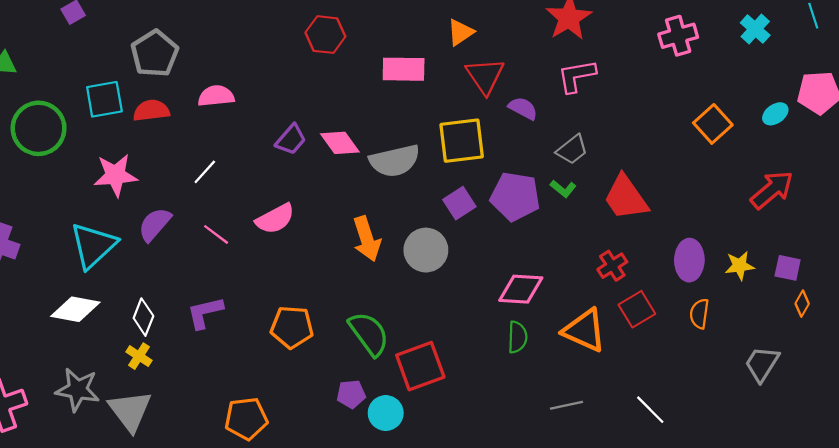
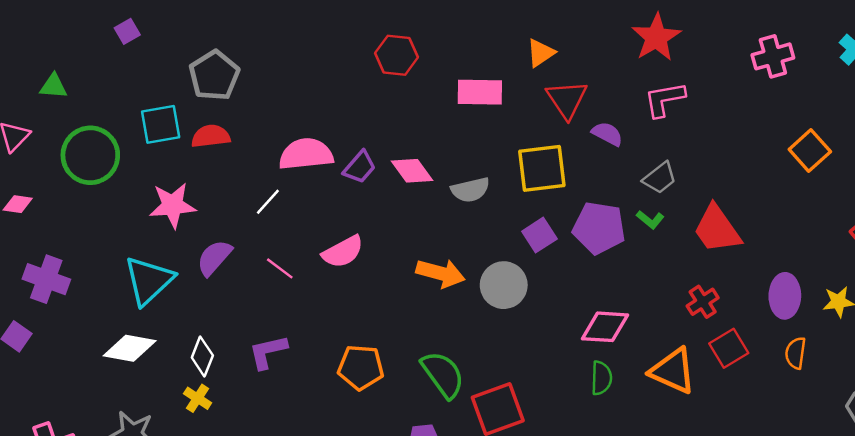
pink semicircle: (216, 96) -> (306, 154), moved, size x1.4
gray semicircle: (395, 161) -> (470, 190), size x0.7
orange arrow: (367, 239) -> (441, 273), turned -57

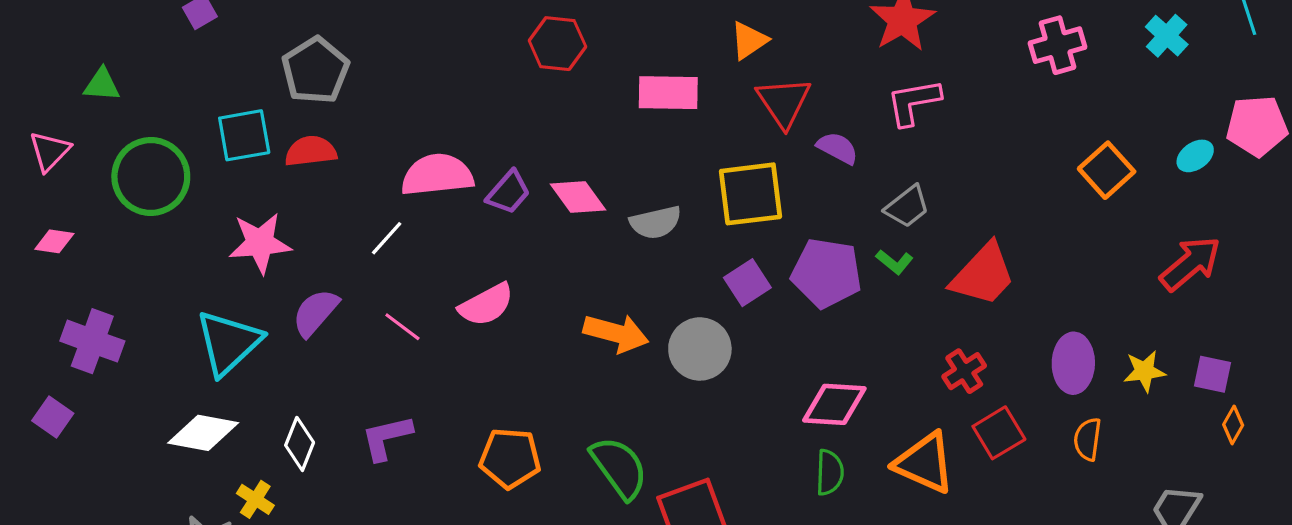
red trapezoid: (717, 229) -> (983, 275), turned -102
yellow cross: (198, 398) -> (255, 499), moved

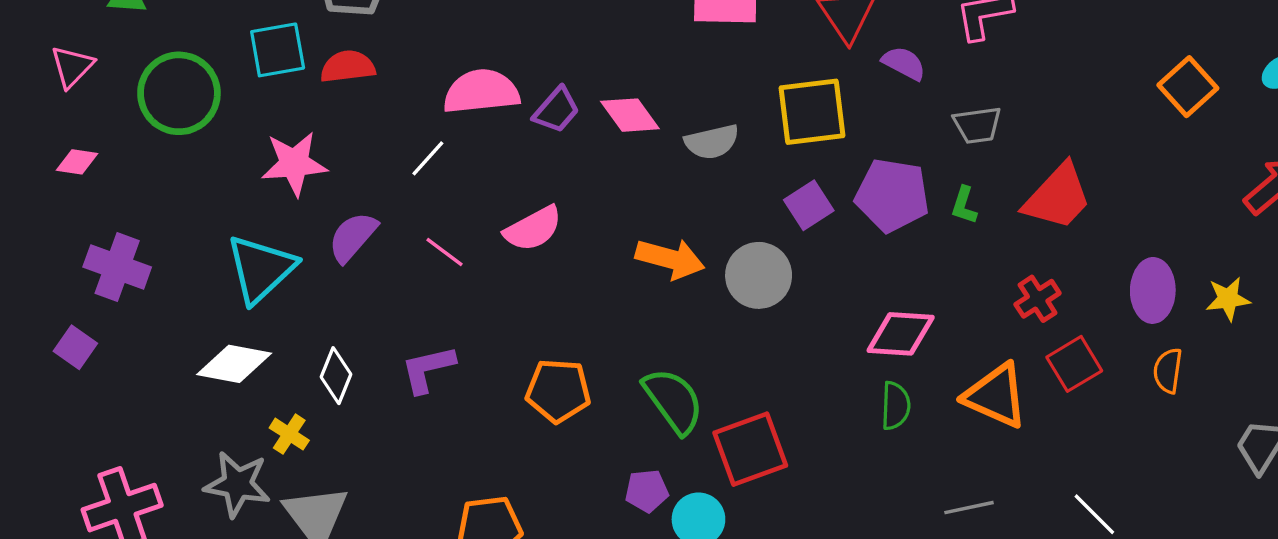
gray trapezoid: (907, 207) -> (977, 125), turned 30
green L-shape: (895, 262) -> (964, 205), moved, turned 69

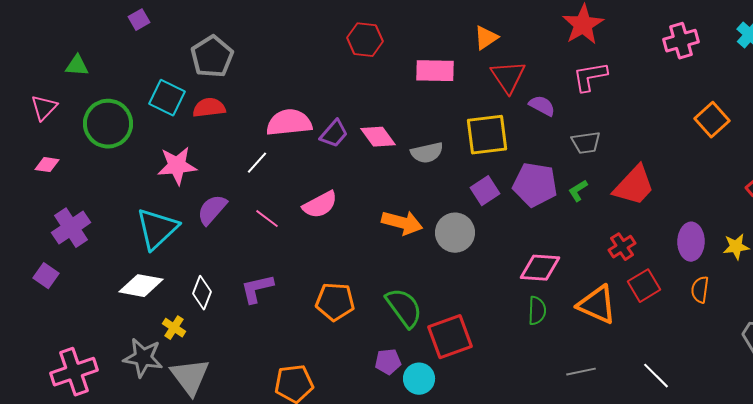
cyan square: (278, 50) -> (167, 98), turned 36
green L-shape: (964, 205) -> (578, 191), turned 40
purple cross: (117, 267) -> (71, 228), turned 36

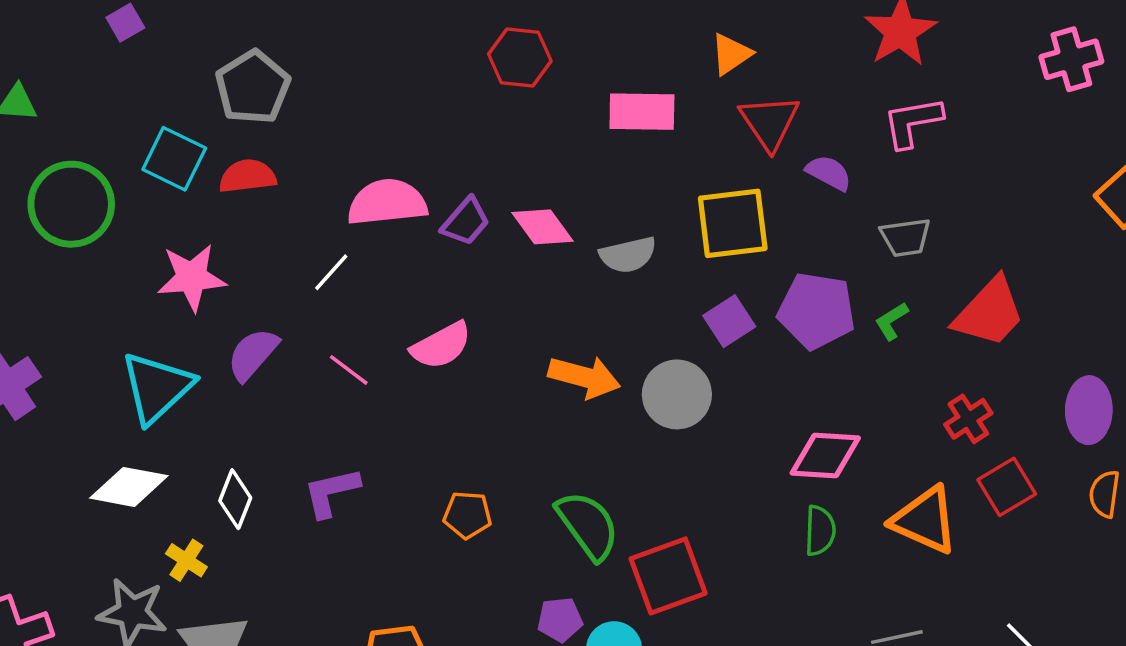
orange pentagon: (335, 302) -> (467, 515), size x0.7

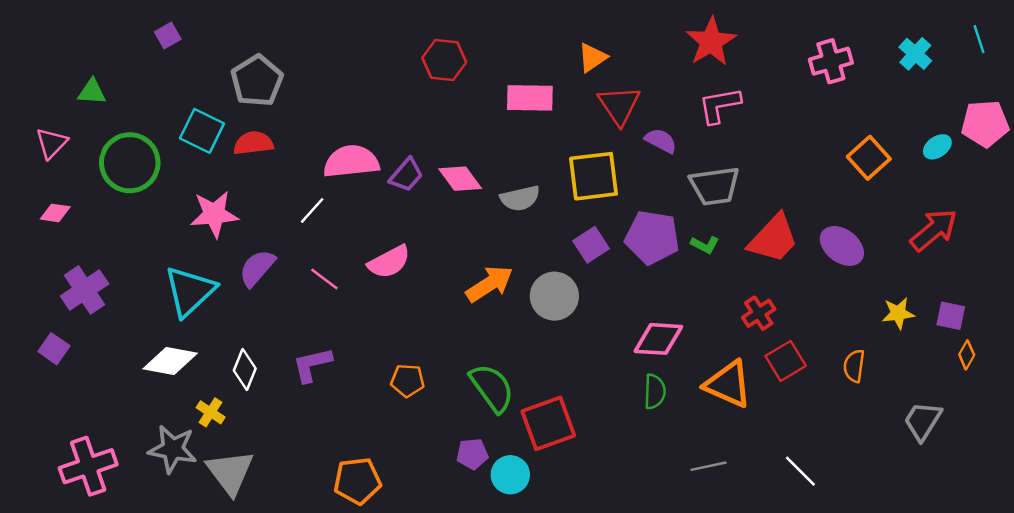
gray trapezoid: (906, 237) -> (715, 186), size x1.4
green L-shape: (892, 321) -> (705, 245), turned -120
orange arrow: (584, 377) -> (490, 284), turned -48
purple ellipse: (1089, 410) -> (842, 246), moved, turned -54

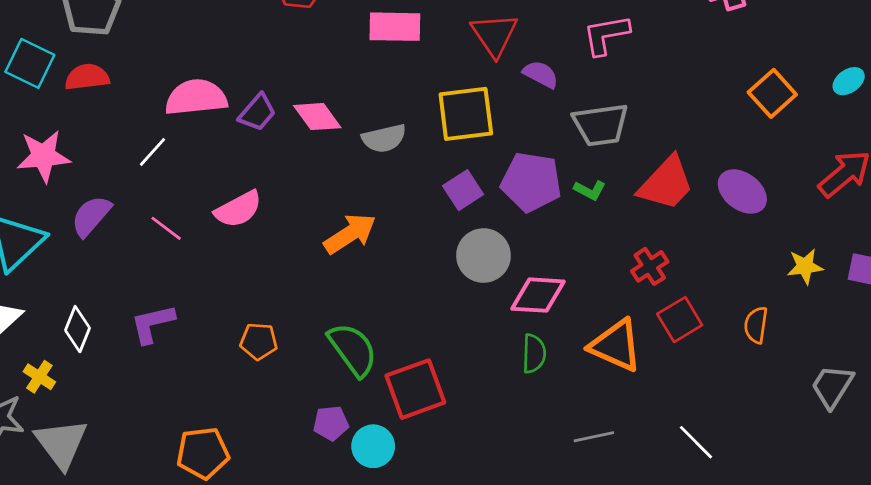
gray circle: (554, 296) -> (483, 256), moved

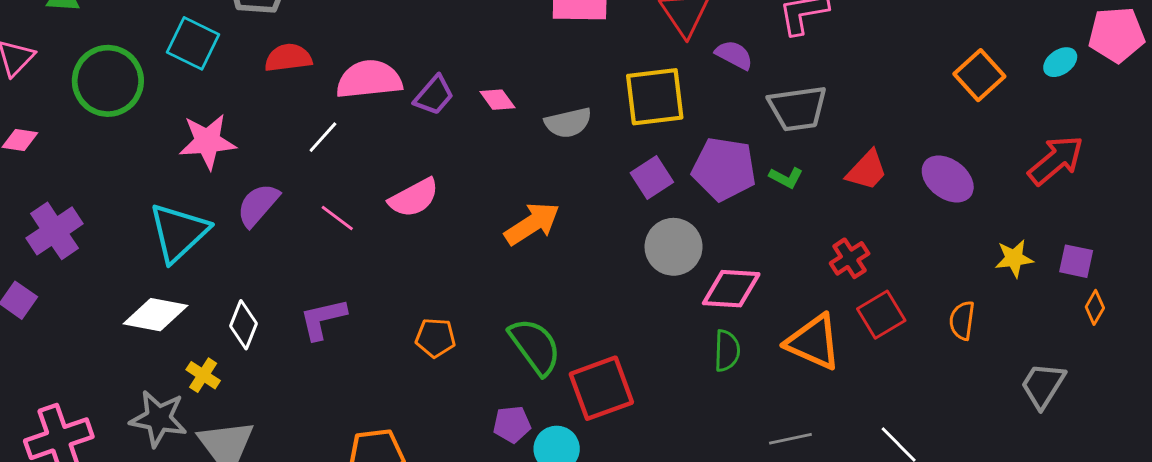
red semicircle: (87, 77) -> (288, 58), moved
pink diamond: (317, 117) -> (497, 100), size x0.7
red trapezoid: (666, 183) -> (867, 170), size x0.7

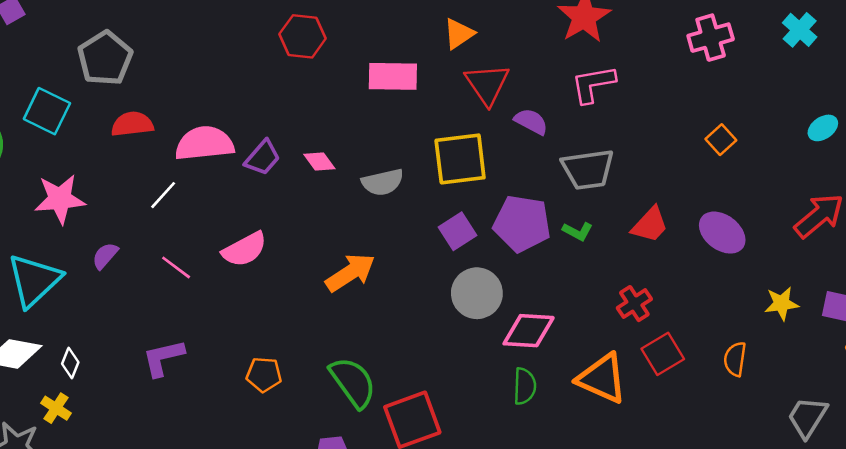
orange square: (979, 75) -> (721, 140), moved, size x0.7
purple semicircle: (258, 205) -> (105, 256), size x0.7
white diamond: (244, 325) -> (70, 363), moved, size x0.7

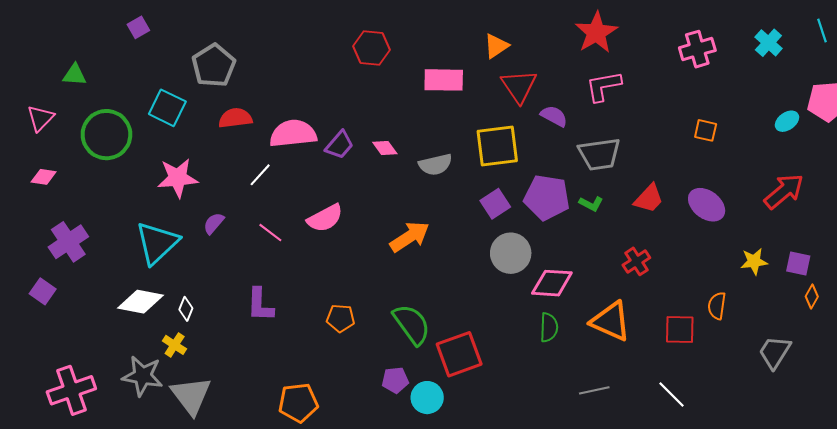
orange square: (721, 140) -> (706, 130), turned -35
red square: (663, 354) -> (680, 329), moved, turned 32
purple L-shape: (163, 358) -> (260, 305), turned -75

